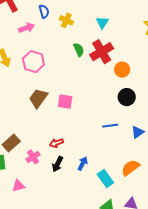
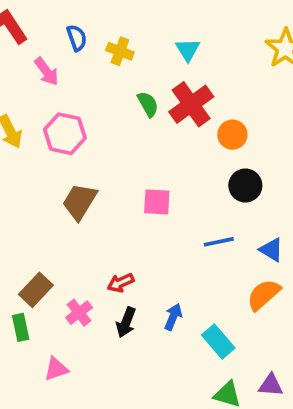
pink arrow: (26, 28) -> (46, 72), turned 77
pink square: (65, 102) -> (157, 202), moved
blue triangle: (138, 132) -> (271, 250), turned -48
orange semicircle: (130, 168) -> (264, 295), moved

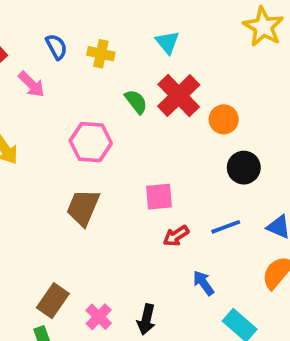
pink hexagon: (65, 134) -> (91, 142), moved
red arrow: (121, 283) -> (176, 236), moved
blue arrow: (173, 317) -> (203, 283), moved, turned -50

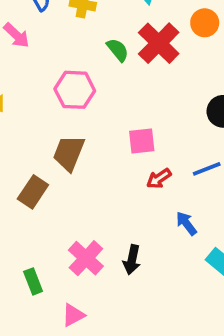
orange circle: (224, 119) -> (205, 23), moved
brown rectangle: (53, 301) -> (33, 192), moved
pink cross: (99, 317) -> (86, 258), size x1.4

